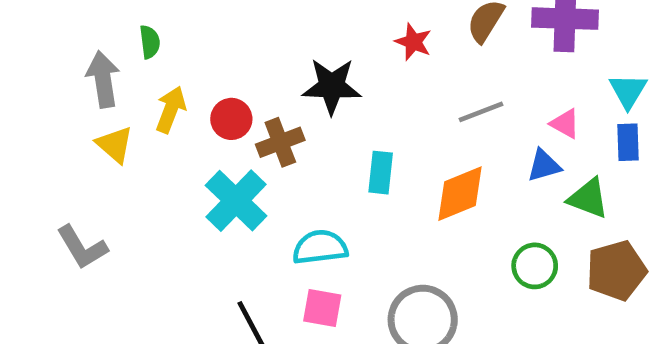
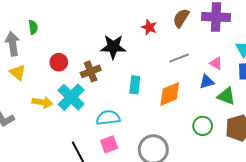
yellow arrow: (171, 110) -> (42, 102), moved, turned 78
red circle: (231, 119) -> (59, 62), moved
pink square: (322, 308) -> (109, 144), turned -30

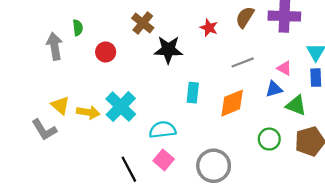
red circle: (59, 62) -> (106, 52), moved
brown cross: (91, 71) -> (143, 23), moved, turned -30
yellow triangle: (18, 72) -> (60, 105), moved
pink square: (109, 144) -> (164, 160), turned -30

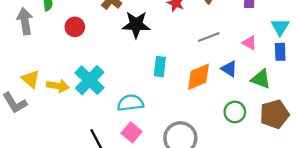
blue triangle: (274, 89) -> (229, 69), moved, turned 48

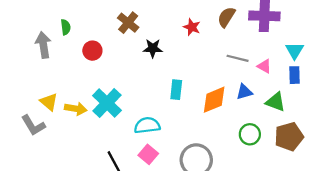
black star: (136, 25) -> (153, 48), size x0.7
gray line: (209, 37) -> (238, 58), moved, turned 35
blue triangle: (229, 69) -> (244, 92), turned -48

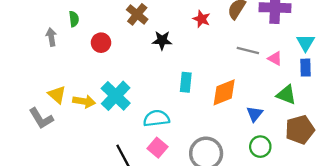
gray arrow: (43, 45) -> (51, 37), size x0.7
blue triangle: (244, 92) -> (255, 114), moved, turned -36
green circle: (250, 134) -> (260, 147), moved

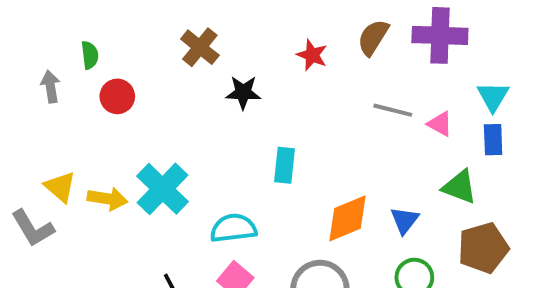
red circle: (101, 43) -> (117, 96), moved
orange diamond: (224, 92) -> (347, 218), moved

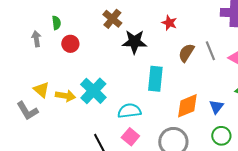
brown semicircle: (373, 37) -> (186, 53), moved
black star: (243, 92) -> (134, 42), size x1.4
gray line: (393, 110) -> (210, 51), turned 54
cyan rectangle: (285, 165) -> (155, 79), size x1.4

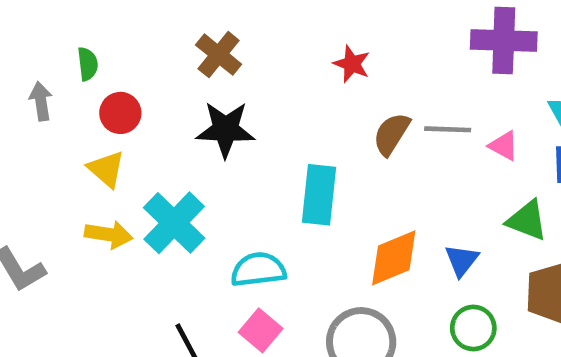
black star: (134, 42) -> (226, 129), moved
gray line: (210, 51) -> (448, 129), turned -66
yellow triangle: (41, 90) -> (106, 169), moved

